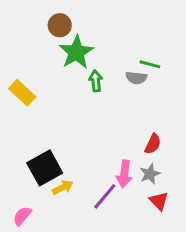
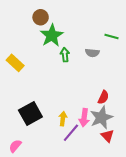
green line: (150, 64) -> (112, 36), moved
gray star: (150, 174) -> (101, 118), size x1.6
yellow arrow: (63, 187) -> (63, 119), moved, turned -56

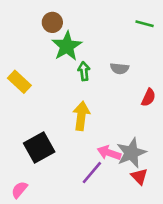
green line: (112, 36) -> (145, 24), moved
red semicircle: (103, 97) -> (148, 97), moved
pink arrow: (84, 118) -> (109, 153), turned 102
yellow arrow: (63, 119) -> (81, 116), moved, size x1.5

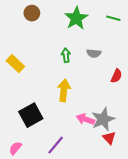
brown circle: (52, 22) -> (32, 13), moved
green star: (67, 46) -> (76, 18), moved
purple line: (92, 173) -> (56, 145), moved

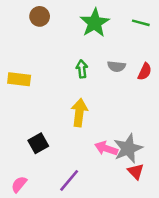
yellow rectangle: (15, 64) -> (19, 79), turned -36
red semicircle: (116, 76) -> (145, 72), moved
black square: (31, 115) -> (38, 143), size x0.7

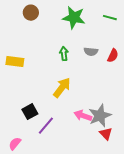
green star: (95, 23) -> (74, 18), turned -30
yellow arrow: (79, 113) -> (62, 88), turned 30
purple line: (69, 180) -> (46, 126), moved

